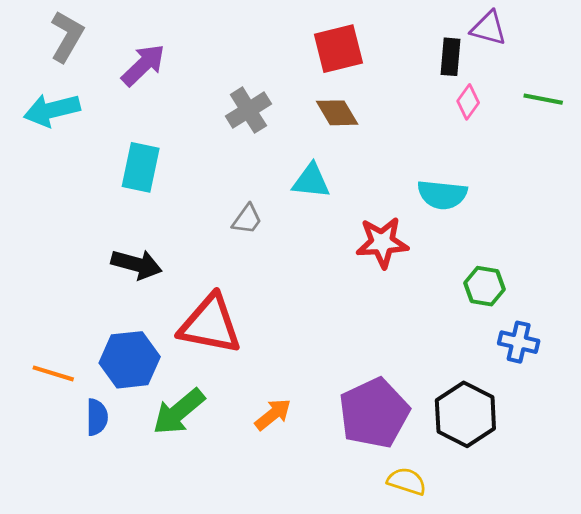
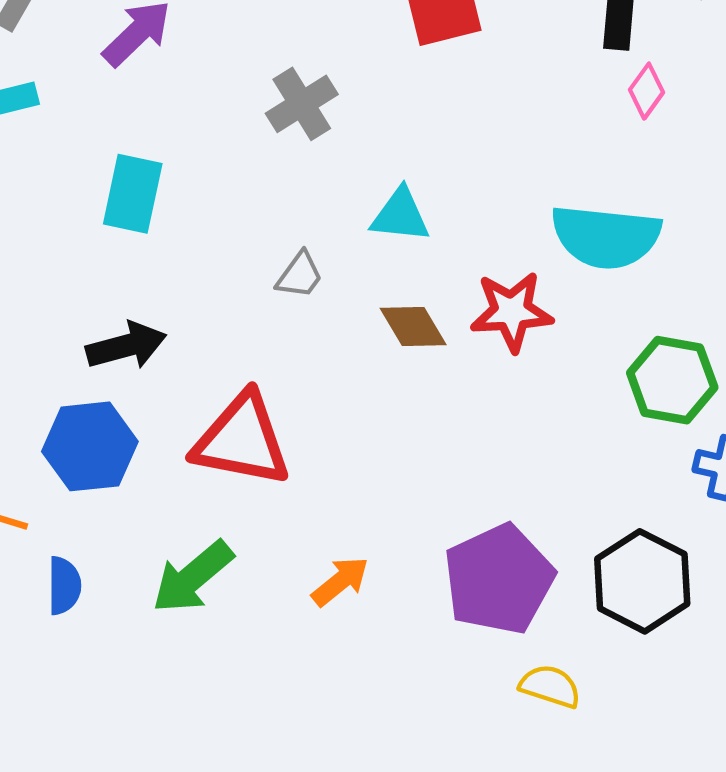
brown diamond: (337, 113) -> (413, 327), moved
cyan semicircle: (442, 195) -> (606, 237), size x1.4
black arrow: (136, 264) -> (126, 346), turned -30
green hexagon: (485, 286) -> (672, 380), size x1.4
blue hexagon: (130, 360) -> (90, 446), moved

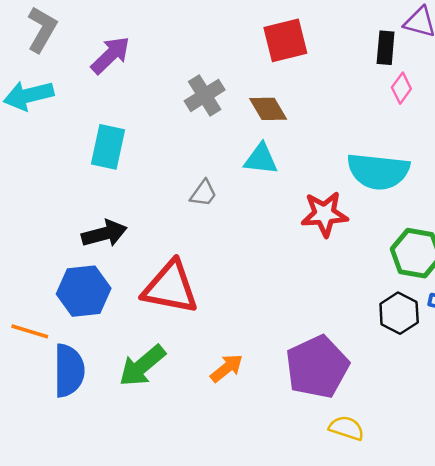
brown diamond: (413, 327) -> (268, 109), moved
black hexagon: (642, 581) -> (399, 313), moved, size x0.7
blue semicircle: (64, 586) -> (69, 371), size x1.6

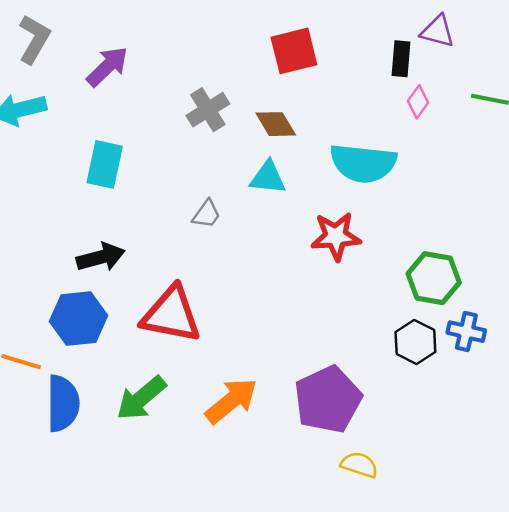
cyan semicircle: (378, 171) -> (363, 163), moved
orange arrow: (227, 368) -> (231, 401), size x1.5

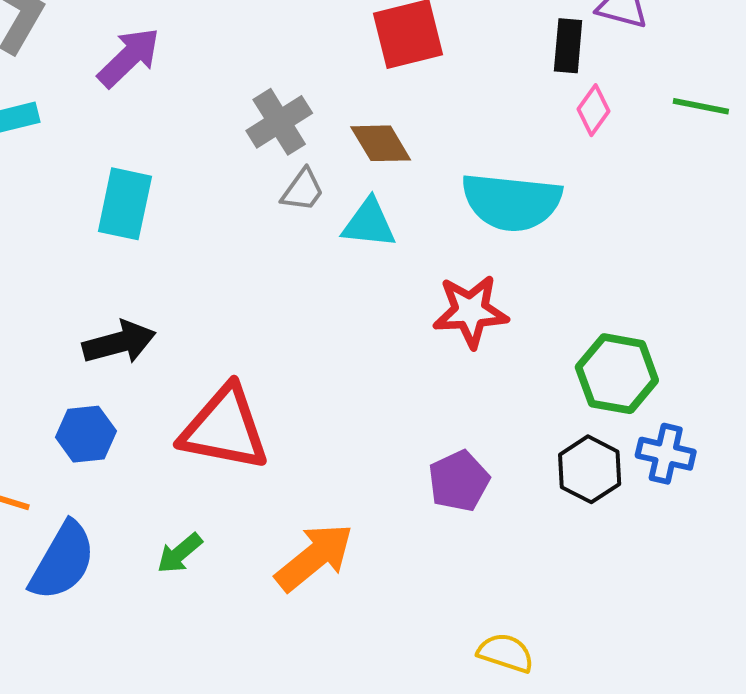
gray trapezoid: (207, 214) -> (303, 190), moved
blue hexagon: (79, 319) -> (86, 434), size x0.7
green arrow: (141, 398) -> (180, 553), size x0.6
purple pentagon: (328, 399) -> (459, 481), moved, size x0.6
blue semicircle: (63, 403) -> (63, 561), turned 30

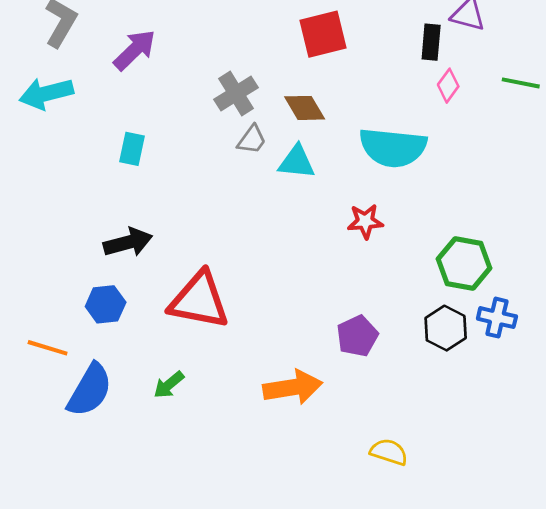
cyan rectangle: (125, 204) -> (132, 149), size x0.7
red star: (471, 311) -> (365, 221), size x0.7
orange arrow: (314, 557) -> (293, 387), moved, turned 30

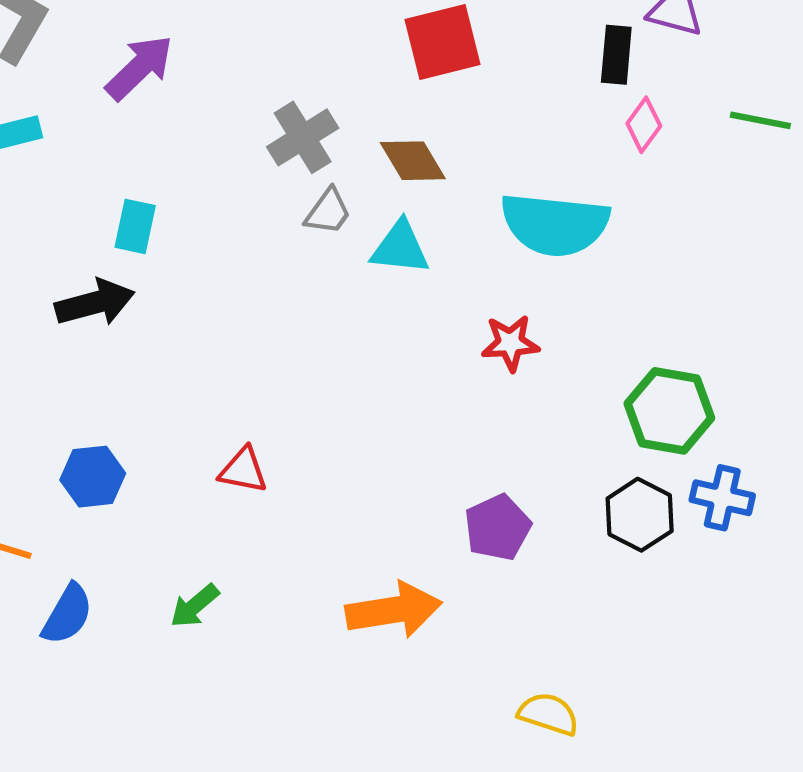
black arrow: (128, 242) -> (95, 303), moved
red triangle: (199, 300) -> (243, 470), size x0.5
blue semicircle: (90, 390) -> (67, 614), size x0.7

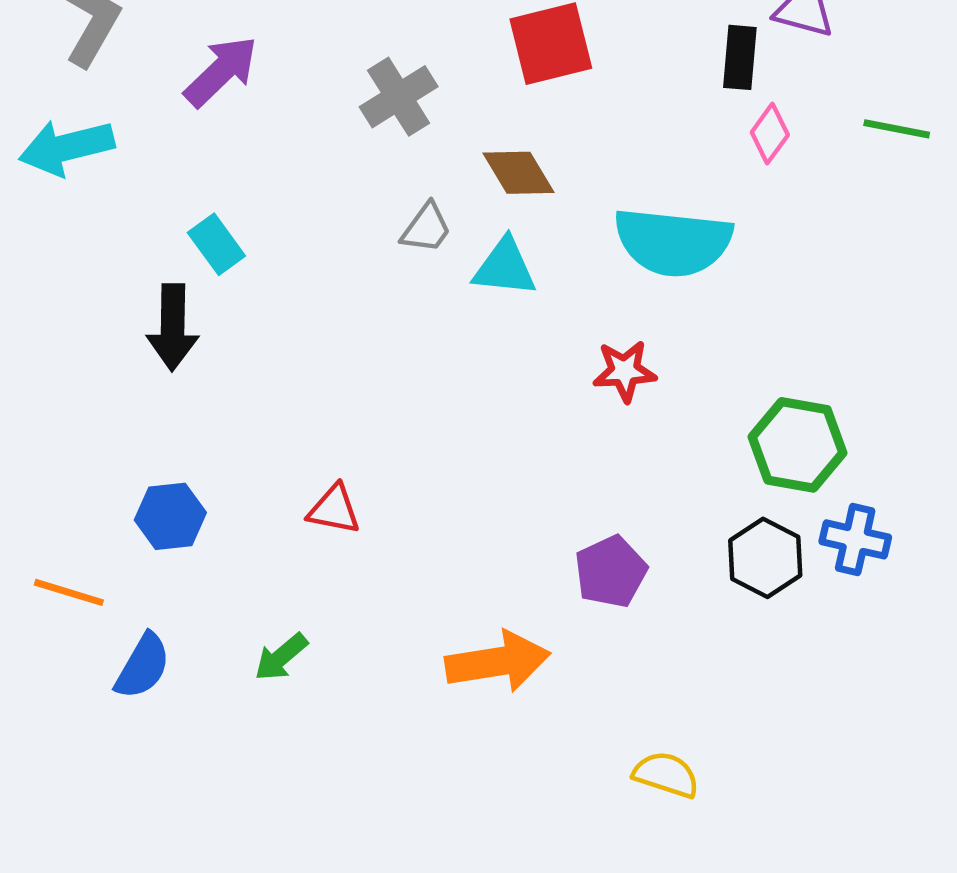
gray cross: (303, 137) -> (399, 97), moved
cyan rectangle: (135, 226) -> (216, 244), turned -48
black arrow: (95, 303) -> (173, 327), turned 106

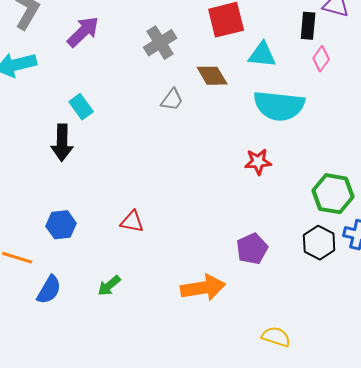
cyan triangle: (505, 267) -> (262, 55), moved

